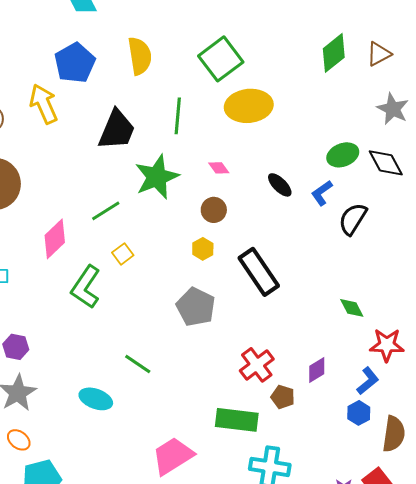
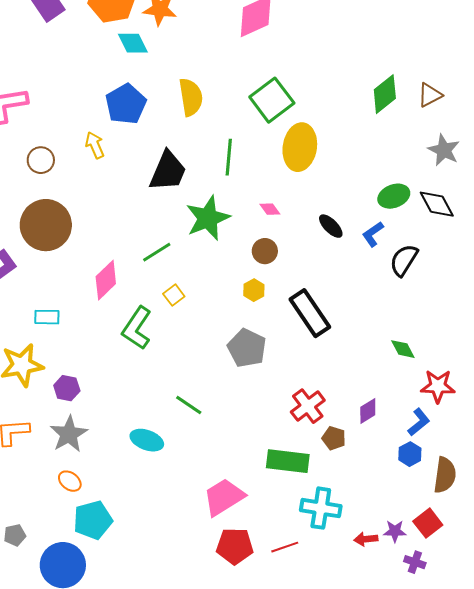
yellow arrow: (44, 104) -> (95, 145), size x0.7
yellow ellipse: (249, 106) -> (300, 147), turned -75

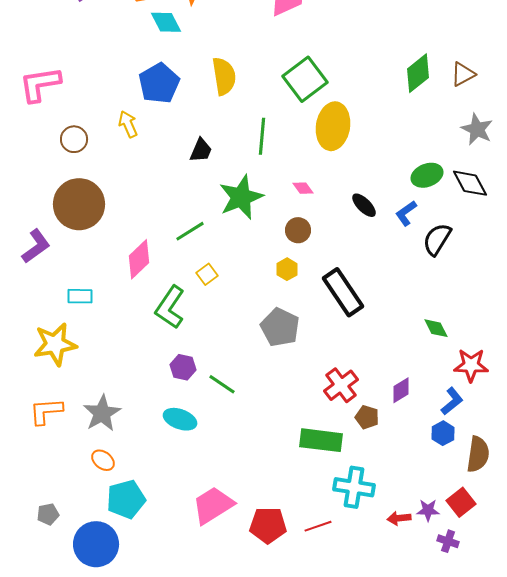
black trapezoid: (168, 171) -> (201, 150), size x0.6
purple hexagon: (67, 388) -> (183, 367), moved
pink trapezoid: (224, 497) -> (213, 505), moved

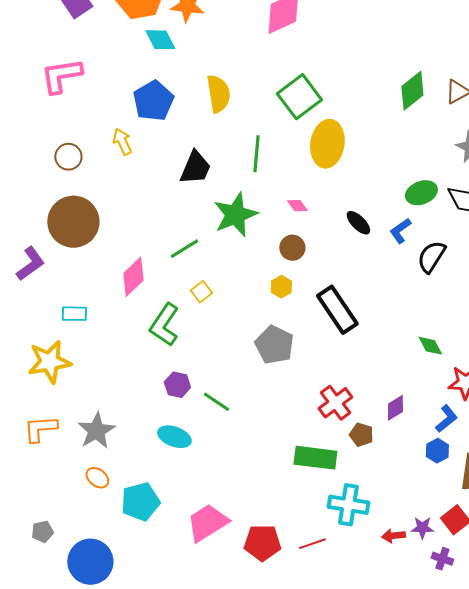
pink L-shape: (40, 84) -> (61, 76), moved
black trapezoid: (201, 150) -> (195, 168), size x1.4
cyan pentagon: (126, 499) -> (140, 502), moved

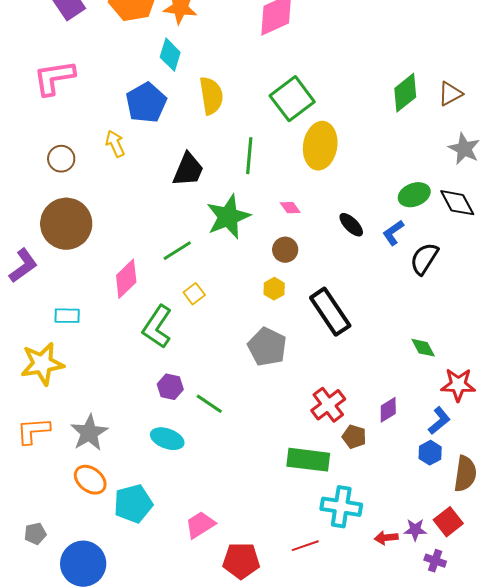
cyan diamond: (160, 40) -> (170, 55), moved, turned 44
orange ellipse: (97, 478) -> (90, 480), size x1.4
pink trapezoid: (207, 523) -> (200, 525), size x0.7
red pentagon: (262, 543) -> (241, 561), moved

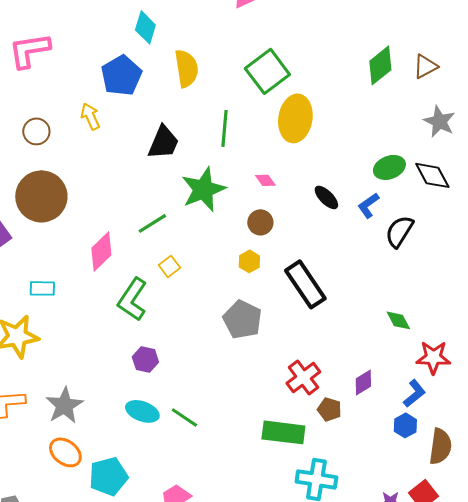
green line: (209, 404) -> (184, 417), moved

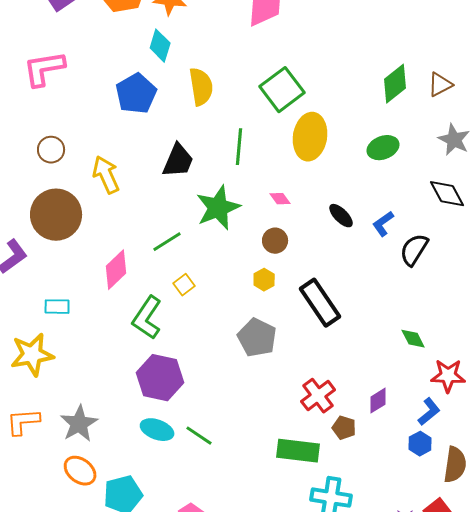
yellow arrow: (90, 116) -> (106, 175), moved, size x1.4
green ellipse: (389, 167) -> (383, 148), moved
purple hexagon: (145, 359) -> (160, 378), size x1.8

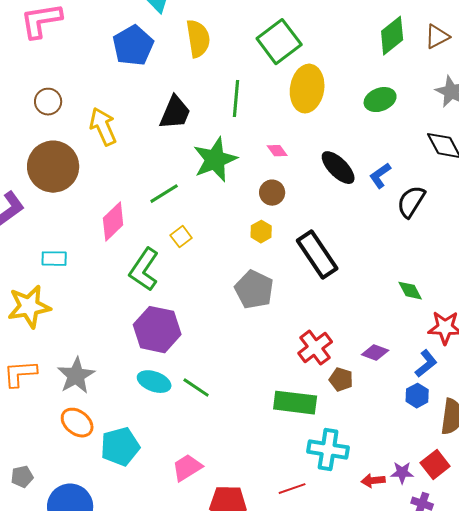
black ellipse: (341, 216) -> (338, 168), size x1.4
purple diamond: (378, 401) -> (375, 353), turned 52

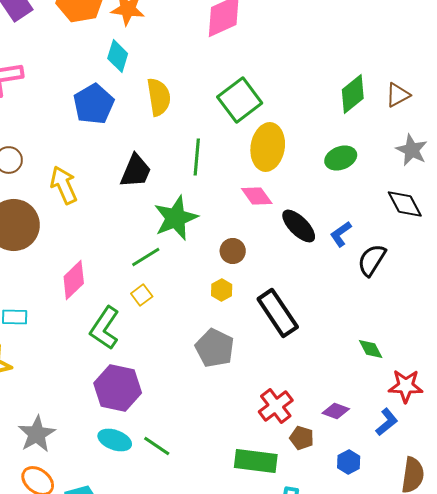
pink diamond: (277, 151) -> (257, 196), moved, size x1.5
green line: (164, 194) -> (146, 257), moved
blue hexagon: (417, 396) -> (349, 462), moved

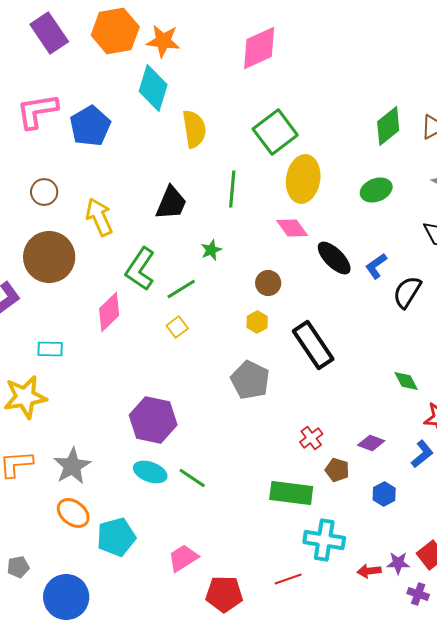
cyan diamond: (118, 56) -> (153, 88), size x1.4
blue pentagon: (94, 104) -> (90, 126), moved
green star: (176, 218) -> (211, 250), size x0.5
green L-shape: (105, 328) -> (140, 269), moved
red cross: (276, 406) -> (311, 438), size x0.7

